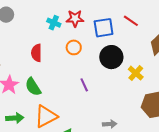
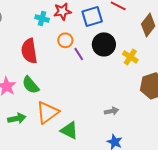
red semicircle: (36, 53) -> (29, 51), size x1.4
purple line: (84, 85) -> (79, 54), moved

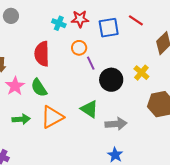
black circle: (104, 44) -> (111, 80), moved
gray arrow: (112, 111) -> (116, 124), size x1.5
green triangle: (69, 130) -> (89, 109), moved

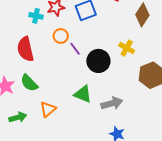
orange triangle: (52, 117) -> (48, 109), size x0.7

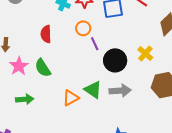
red semicircle: (25, 49) -> (46, 34), size x0.7
gray arrow: (112, 103) -> (120, 91), moved
orange triangle: (48, 109) -> (71, 98), moved

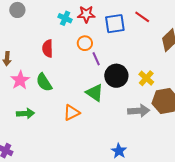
yellow cross: (145, 54) -> (146, 78), moved
green triangle: (93, 90) -> (95, 93), moved
gray arrow: (120, 91) -> (139, 111), moved

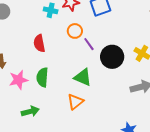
pink star: (20, 80) -> (18, 80), turned 30
green semicircle: (44, 82) -> (42, 77), turned 48
green triangle: (95, 93) -> (83, 77), moved

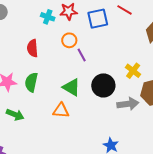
black circle: (112, 57) -> (103, 85), moved
orange triangle: (75, 102) -> (61, 111), turned 36
green arrow: (30, 111) -> (15, 115), turned 30

